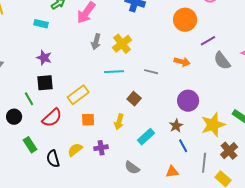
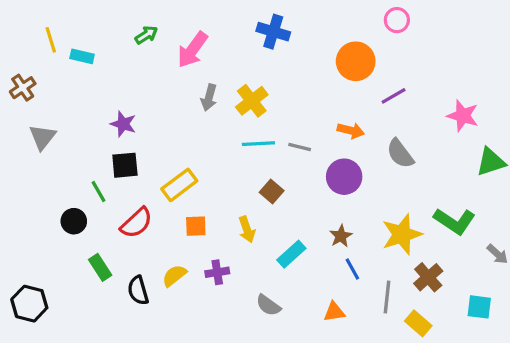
cyan rectangle: (41, 24) -> (82, 56), moved
gray semicircle: (222, 61) -> (400, 154), moved
cyan line: (114, 72) -> (258, 144), moved
purple circle: (188, 101) -> (344, 177), moved
yellow arrow: (119, 122) -> (247, 229), turned -35

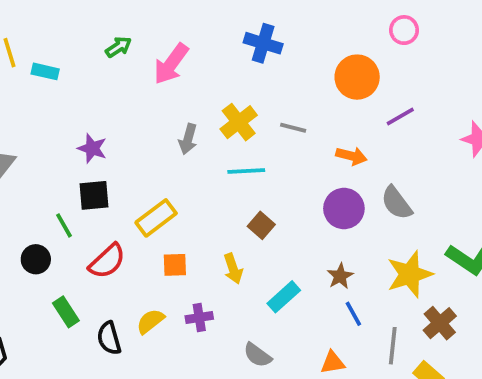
gray arrow: (209, 98) -> (188, 139), moved
gray line: (300, 147) -> (293, 128), moved
gray semicircle: (400, 154) -> (397, 203), moved

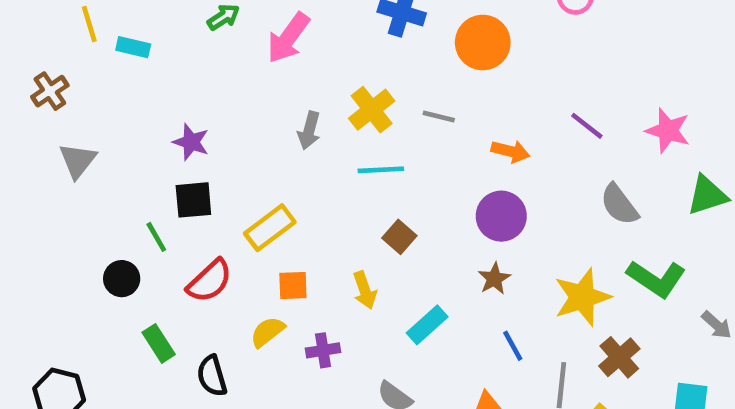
orange circle: (357, 77) -> (483, 42), moved
purple line: (400, 116) -> (587, 126), moved, turned 68
gray semicircle: (397, 203) -> (619, 205), moved
brown star: (340, 276) -> (494, 279), moved
yellow semicircle: (150, 321) -> (267, 332), moved

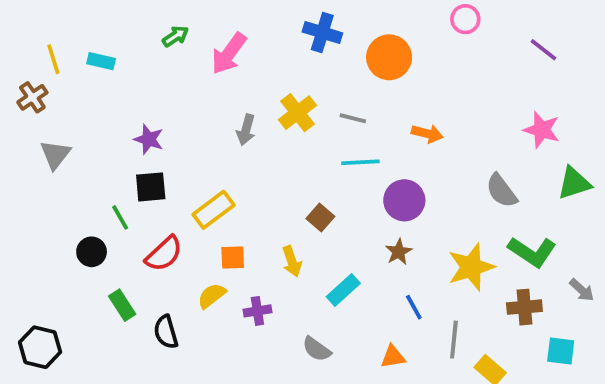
yellow line: (89, 24) -> (53, 59), moved
purple line: (587, 126) -> (544, 50), moved
orange arrow: (511, 151) -> (427, 134), moved
cyan line: (381, 170) -> (360, 162), moved
brown cross: (619, 357) -> (524, 307), moved, turned 36

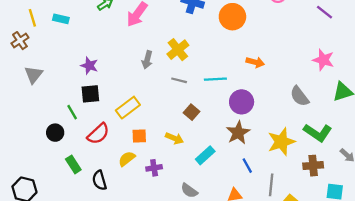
gray line: (353, 118) -> (179, 80), moved
brown star: (399, 252) -> (238, 133), size x1.5
yellow arrow: (292, 261) -> (174, 138), turned -48

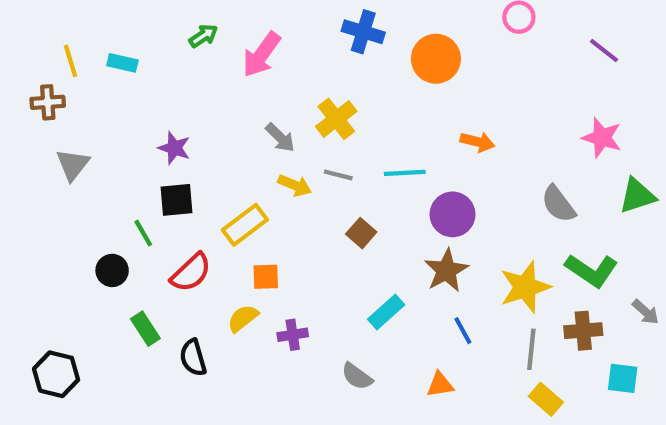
brown cross: (20, 41) -> (48, 102), turned 30
gray arrow: (147, 60) -> (280, 138), turned -60
yellow arrow: (174, 138) -> (295, 185), moved
gray line: (271, 185) -> (531, 349), moved

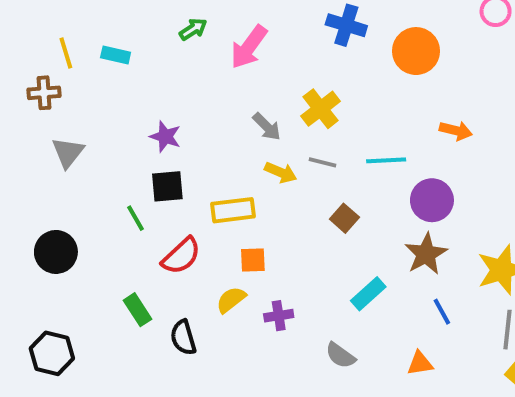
yellow rectangle: (245, 225) -> (233, 210), turned 30
black circle: (112, 270) -> (56, 252), moved, size x1.4

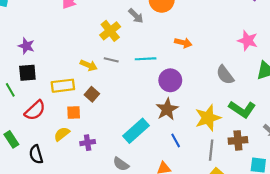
gray arrow: (267, 127) -> (136, 16), moved
brown square: (344, 218) -> (92, 94), moved
cyan rectangle: (368, 294) -> (136, 131), size x1.4

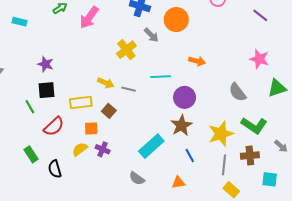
gray line: (111, 60) -> (129, 89), moved
purple cross: (88, 143) -> (103, 149), moved, turned 32

